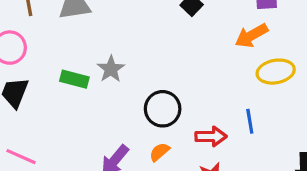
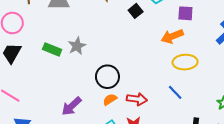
blue line: (250, 121) -> (175, 92), moved, turned -42
orange semicircle: (159, 152) -> (110, 99), moved

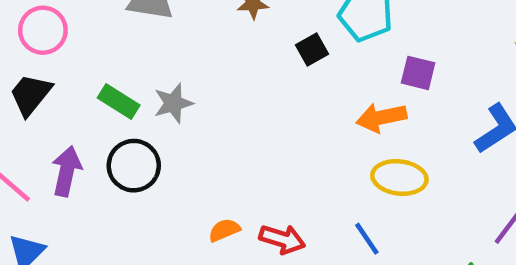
black circle: (107, 77) -> (134, 166), moved
purple arrow: (72, 106) -> (67, 171), moved, turned 135

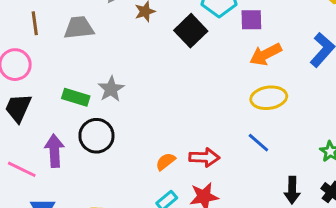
black square: (312, 49) -> (191, 31), size x1.5
purple square: (418, 73) -> (251, 20), moved
orange arrow: (381, 117) -> (266, 54), moved

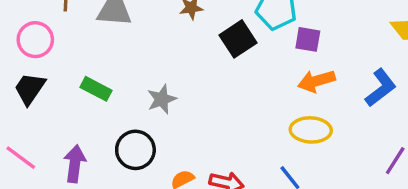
gray star: (111, 89) -> (162, 99), moved
black circle: (96, 136) -> (135, 150), moved
purple arrow: (54, 151) -> (75, 164), moved

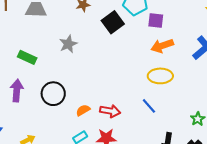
gray star: (162, 99) -> (68, 44), moved
purple arrow: (75, 164) -> (17, 91), moved

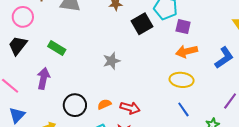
gray star: (68, 44) -> (112, 61), moved
black circle: (53, 94) -> (75, 105), moved
blue line: (149, 106) -> (183, 109), moved

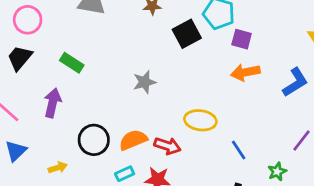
yellow ellipse: (182, 80) -> (200, 120), moved
orange semicircle: (104, 104) -> (133, 140), size x1.5

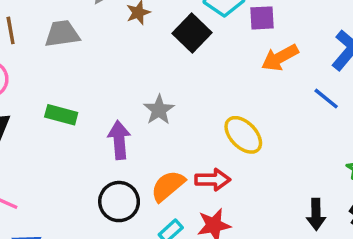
purple arrow: (53, 103) -> (119, 140), moved
yellow ellipse: (200, 120) -> (243, 135), turned 56
blue line: (239, 150) -> (326, 99), moved

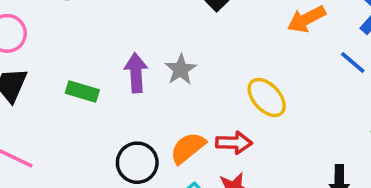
green rectangle: (61, 115) -> (82, 91), moved
purple arrow: (119, 140) -> (136, 73), moved

